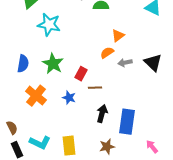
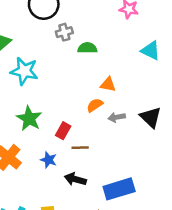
orange triangle: (118, 36) -> (108, 84), turned 48
black arrow: (102, 114) -> (75, 179), moved, turned -90
blue rectangle: (127, 122) -> (119, 189), turned 65

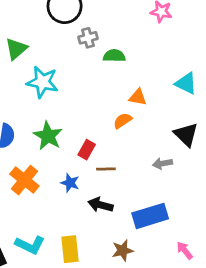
cyan triangle: (151, 50) -> (186, 83), moved
gray arrow: (117, 117) -> (163, 163), moved

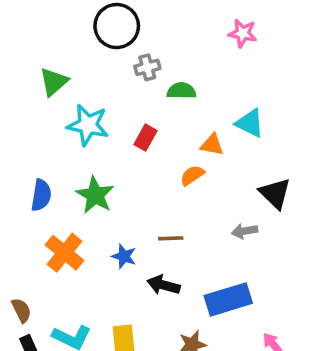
cyan triangle: (186, 83) -> (250, 123), moved
red rectangle: (87, 150) -> (145, 138), moved

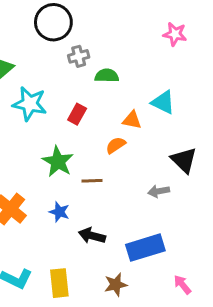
pink star: (243, 33) -> (175, 34), moved
green star: (95, 195) -> (58, 162), moved
brown line: (171, 238) -> (92, 181), moved

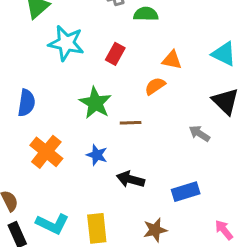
cyan triangle: (163, 102) -> (224, 54), moved
gray arrow: (159, 191) -> (199, 133), turned 42
blue rectangle: (145, 248) -> (186, 192), size x0.7

